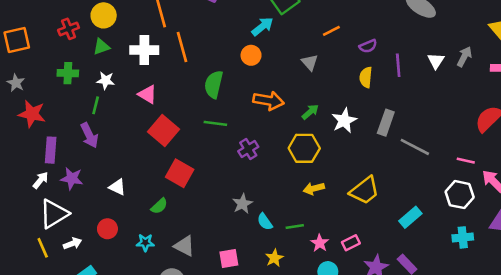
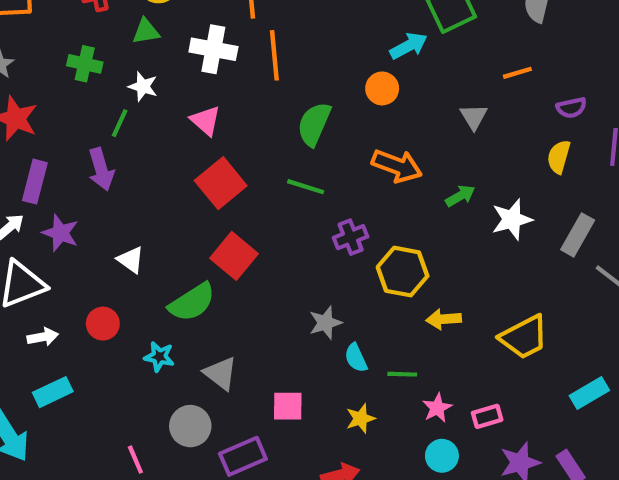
yellow hexagon: (304, 148) -> (403, 272), moved
green semicircle: (159, 206) -> (192, 302), size x1.6

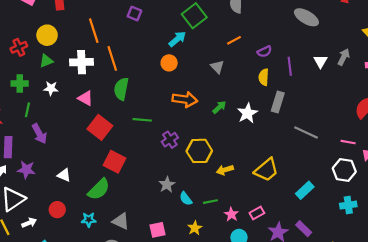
green line: (120, 123) -> (27, 110), moved
green semicircle: (314, 124) -> (121, 89), moved
gray rectangle: (578, 235) -> (278, 102), moved

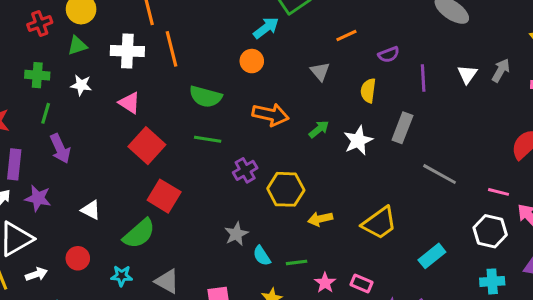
yellow semicircle: (264, 77) -> (368, 91), moved
green semicircle: (121, 89) -> (206, 97), moved, turned -90
pink rectangle: (257, 213) -> (361, 283), turned 48

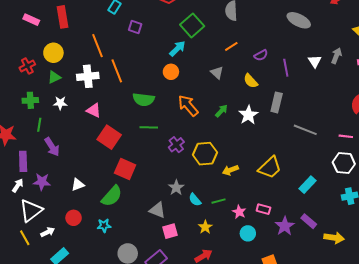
yellow semicircle: (368, 91) -> (251, 81), turned -42
orange arrow: (271, 115) -> (188, 106), turned -135
white triangle: (91, 210) -> (78, 185), turned -40
gray triangle: (167, 281) -> (157, 210), moved

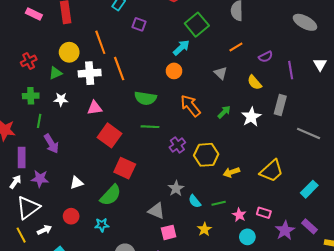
yellow circle: (53, 53) -> (69, 52), moved
pink triangle: (94, 110) -> (95, 108), turned -35

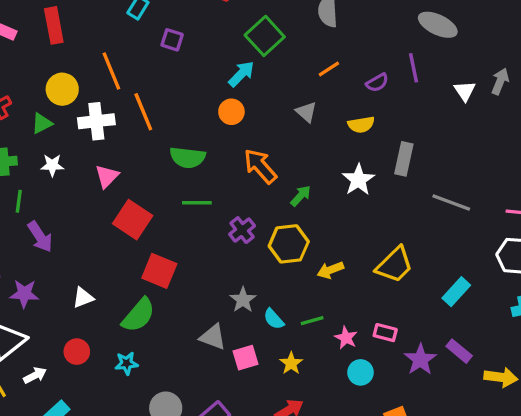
purple line: (291, 70) -> (414, 68), moved
yellow semicircle: (255, 82) -> (361, 125), turned -56
pink triangle: (95, 108) -> (107, 176), turned -35
green arrow: (224, 112) -> (301, 196), moved
pink square: (169, 232) -> (246, 358), moved

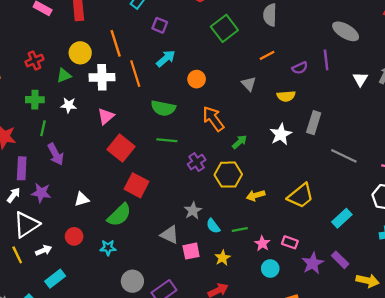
cyan arrow: (241, 74) -> (166, 58), moved

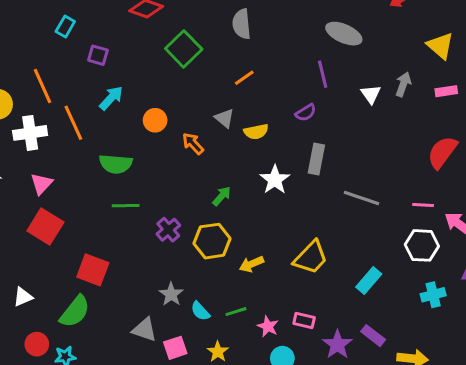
purple semicircle: (300, 68) -> (306, 113), moved
yellow semicircle: (286, 96) -> (256, 132), moved
orange arrow: (213, 119) -> (193, 143), moved, size x0.7
red square: (121, 148) -> (45, 227), moved
red circle: (74, 236) -> (37, 344), moved

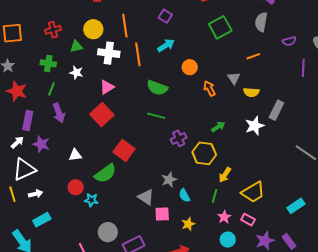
purple semicircle: (306, 113) -> (289, 41), moved
gray rectangle: (316, 159) -> (276, 110), moved
yellow trapezoid: (311, 257) -> (253, 192), moved
yellow arrow: (251, 264) -> (225, 175), turned -49
green line: (236, 312) -> (215, 196), moved, turned -72

